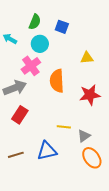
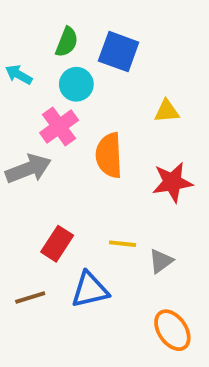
blue square: (62, 27) -> (119, 52), size x1.5
red rectangle: (20, 115) -> (57, 244), moved
orange ellipse: (92, 158) -> (172, 330), moved

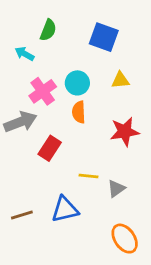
blue square: (119, 52) -> (104, 37), moved
cyan arrow: (19, 75) -> (25, 54), moved
cyan circle: (76, 84) -> (77, 83), moved
orange semicircle: (109, 155) -> (79, 112), size x0.7
red rectangle: (57, 244) -> (50, 148), moved

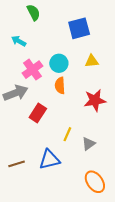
green semicircle: (48, 30) -> (34, 12), moved, turned -49
blue square: (104, 37) -> (79, 28), turned -35
yellow line: (88, 176) -> (67, 134), turned -72

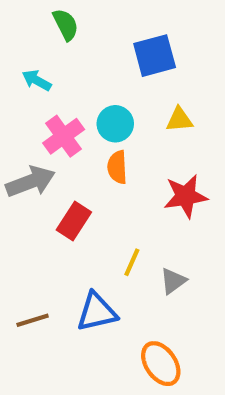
orange ellipse: (95, 182) -> (161, 364), moved

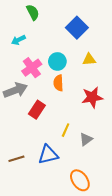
blue square: (155, 56) -> (77, 28), turned -30
cyan arrow: (37, 80) -> (18, 40), turned -56

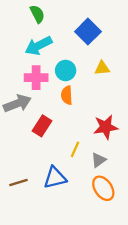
cyan arrow: (18, 40) -> (38, 46), moved, size x1.6
pink cross: (32, 68) -> (36, 78), turned 36
red star: (92, 97) -> (106, 127), moved
orange ellipse: (80, 180) -> (103, 188), moved

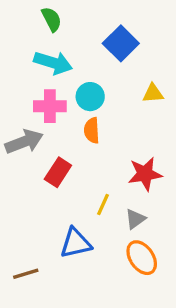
cyan arrow: (38, 46) -> (53, 63), turned -136
yellow triangle: (102, 68) -> (153, 93), moved
brown line: (18, 182) -> (26, 274), moved

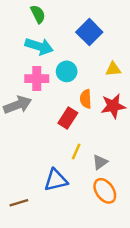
orange semicircle: (92, 130) -> (86, 99), moved
red rectangle: (58, 172) -> (68, 118), moved
red star: (145, 174) -> (113, 106), moved

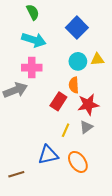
cyan circle: (67, 71) -> (78, 61), moved
red star: (113, 106) -> (88, 105), moved
gray triangle: (100, 162) -> (86, 127), moved
orange ellipse: (105, 191) -> (78, 162), moved

